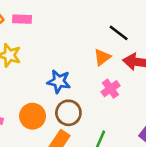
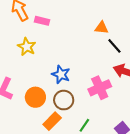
orange triangle: (102, 57) -> (102, 28), moved, turned 32
pink cross: (110, 89) -> (100, 88), size x1.5

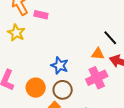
orange triangle: (102, 28) -> (98, 54), moved
yellow star: (27, 47) -> (16, 33), moved

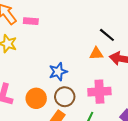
blue star: (60, 66) -> (58, 72), turned -30
pink cross: (97, 78) -> (99, 92), moved, turned 30

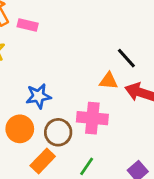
blue star: (58, 72) -> (38, 96), moved
pink cross: (99, 92) -> (92, 118), moved

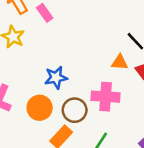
pink rectangle: (28, 25) -> (45, 13), turned 42

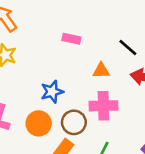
pink rectangle: (45, 13) -> (71, 39), moved, turned -36
orange triangle: (120, 62) -> (101, 71), moved

